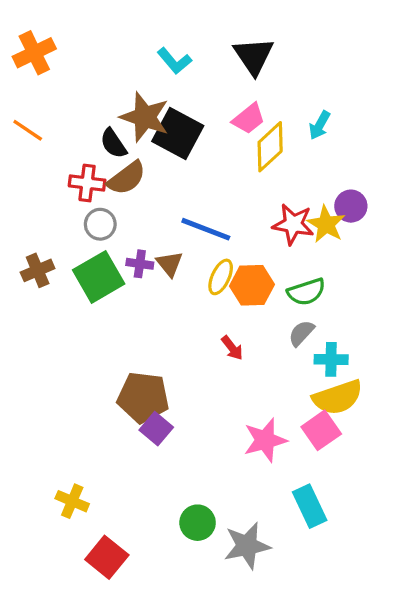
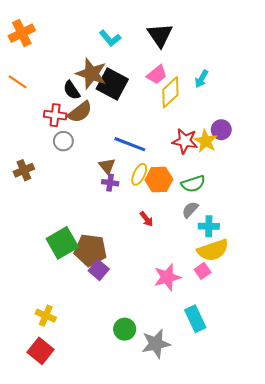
purple cross: (140, 264) -> (110, 183), moved
green square: (99, 277) -> (62, 243), moved
pink square: (321, 430) -> (203, 271), size x0.7
red square: (107, 557) -> (40, 351), moved

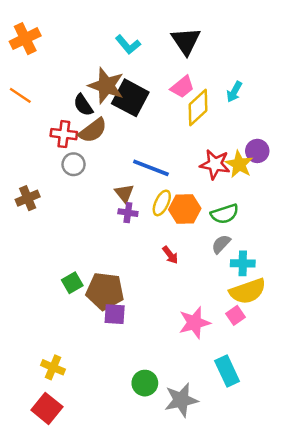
green square: (62, 243) -> (72, 283), size x0.6
purple square: (99, 270) -> (115, 314), turned -36

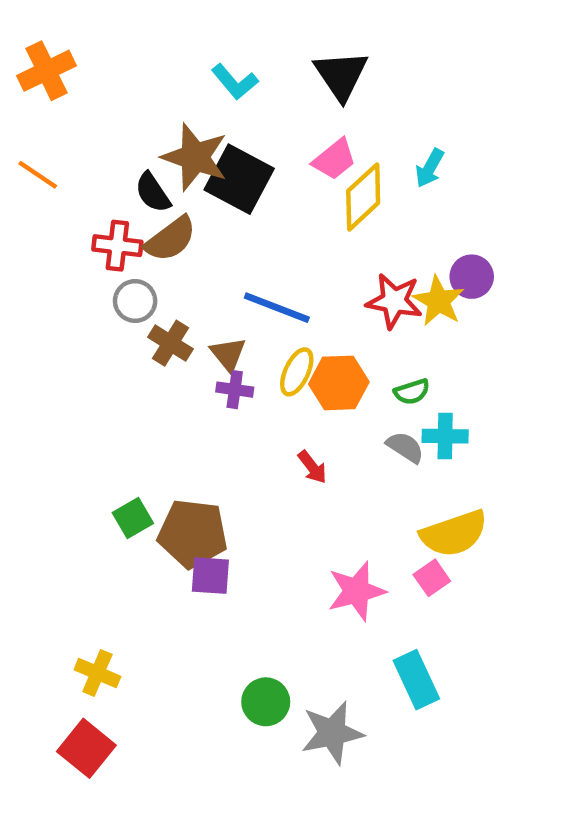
brown cross: (28, 198) -> (171, 343), moved, turned -35
green semicircle: (225, 214) -> (412, 392), size x0.7
gray semicircle: (221, 244) -> (405, 447), turned 80
cyan cross: (243, 263) -> (445, 436), moved

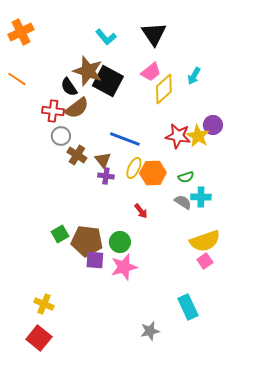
pink square: (432, 578) -> (205, 261), moved
pink star: (357, 591) -> (124, 267), moved
green circle: (266, 702) -> (120, 242), moved
gray star: (332, 733) -> (150, 331), size x0.7

